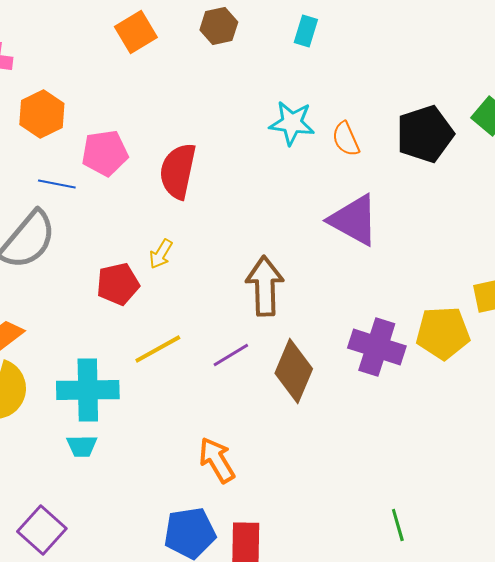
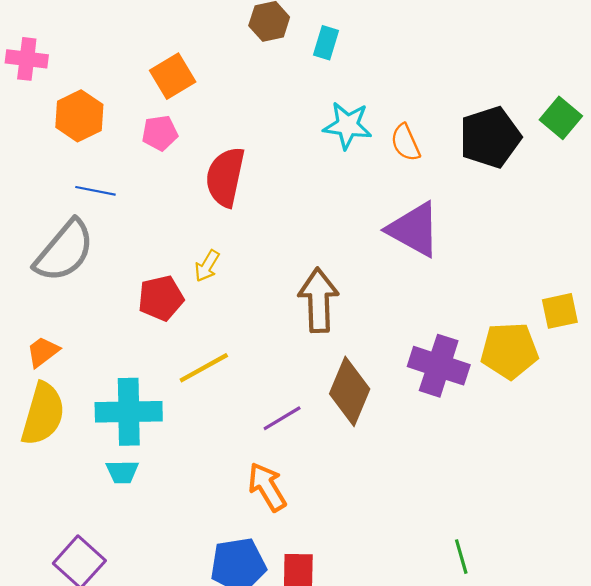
cyan rectangle: (306, 31) -> (326, 43), moved
orange square: (136, 32) -> (173, 76), moved
pink pentagon: (105, 153) -> (160, 133), moved, size x0.7
purple line: (231, 355) -> (282, 418), moved

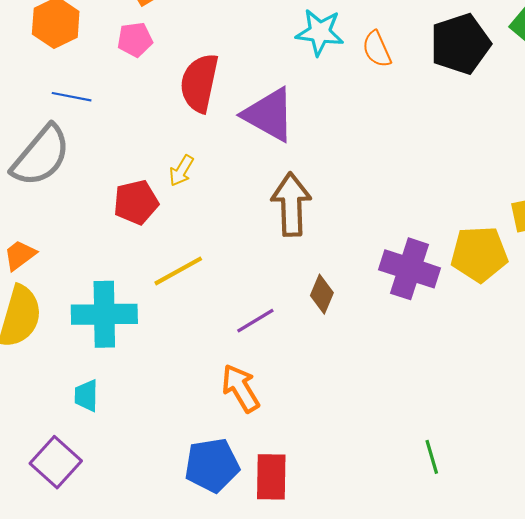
purple triangle: (414, 229) -> (269, 115), moved
brown diamond: (350, 391) -> (322, 294), size x0.6
cyan trapezoid: (122, 472) -> (86, 396), moved, turned 92

